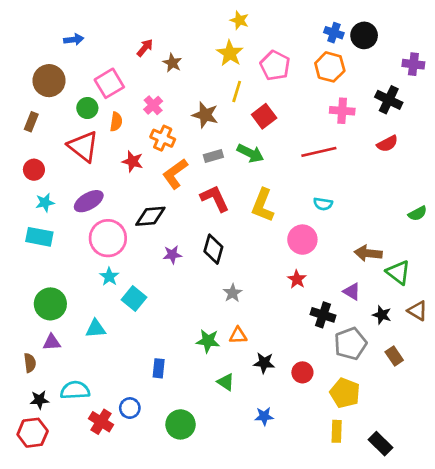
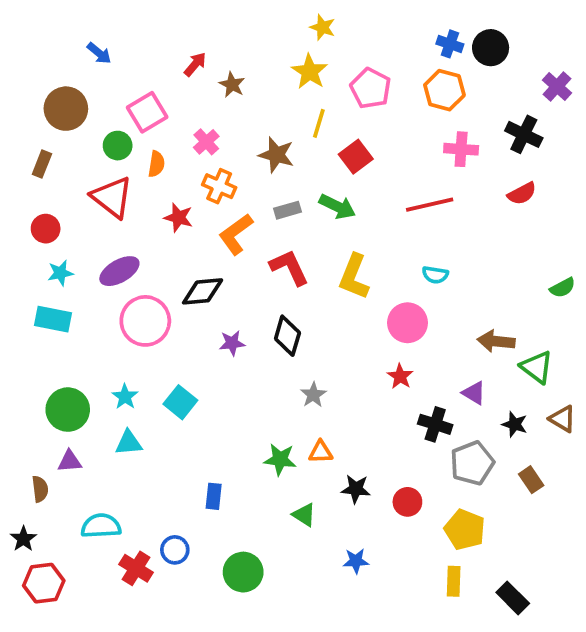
blue arrow: (74, 40) -> (99, 53), turned 48
purple cross: (413, 64) -> (557, 86), turned 35
cyan star: (109, 277) -> (125, 397), moved
black star: (39, 400) -> (23, 539), moved, turned -30

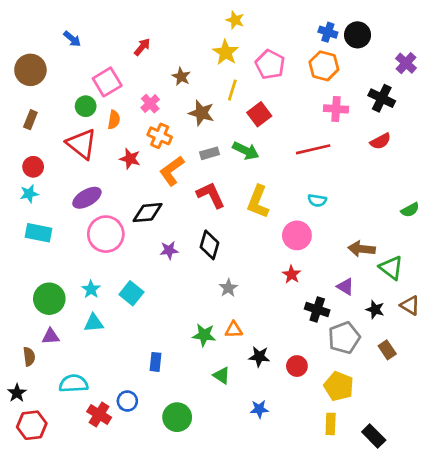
brown star: (232, 85) -> (181, 77), moved
brown circle: (66, 109) -> (30, 70), moved
cyan star: (60, 273) -> (29, 194), moved

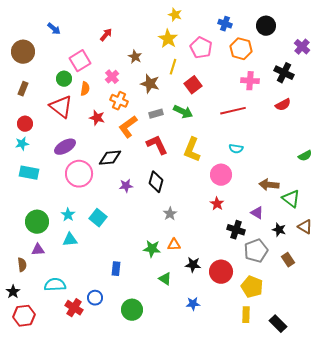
blue cross: (328, 32) -> (225, 24), moved
red circle: (297, 366) -> (221, 272), size x1.5

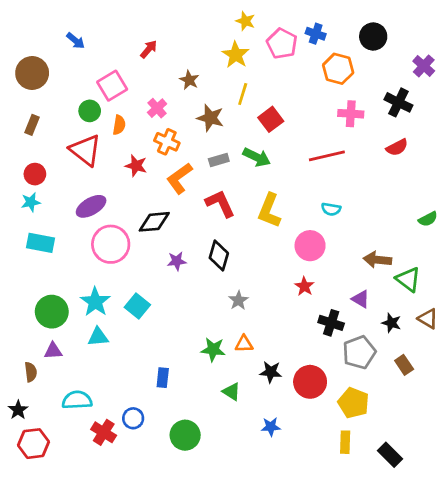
pink pentagon: (201, 48) -> (282, 44), moved
cyan star: (68, 215) -> (95, 302), size x1.5

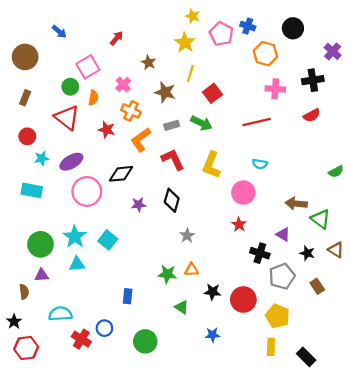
black cross: (398, 102) -> (313, 80), turned -35
cyan star: (31, 202) -> (42, 158), moved

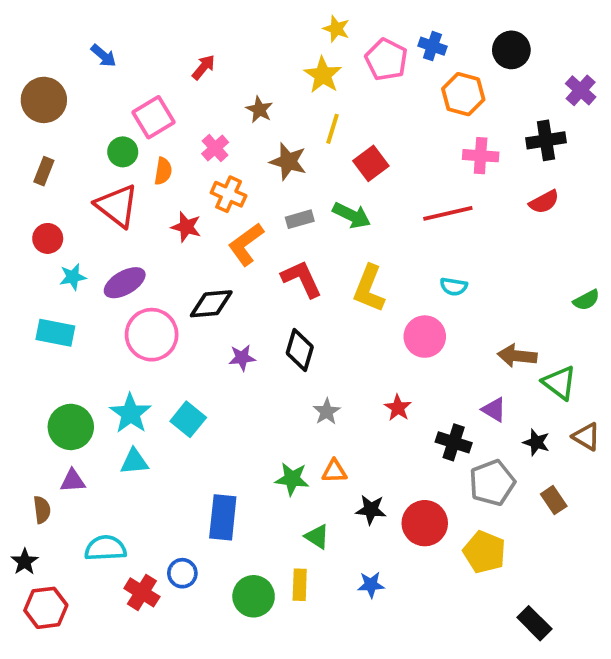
red star: (239, 225) -> (398, 408), moved
blue rectangle: (128, 296) -> (223, 517), size x1.6
yellow rectangle: (271, 347) -> (300, 585), moved

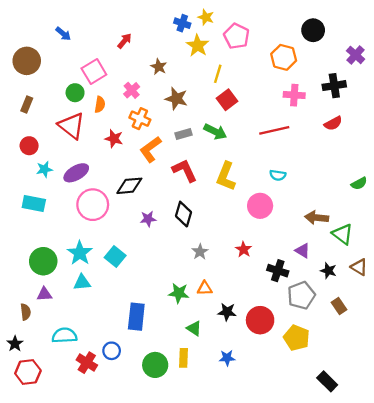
blue cross: (432, 46) -> (182, 23), moved
yellow line: (332, 129) -> (218, 74), moved

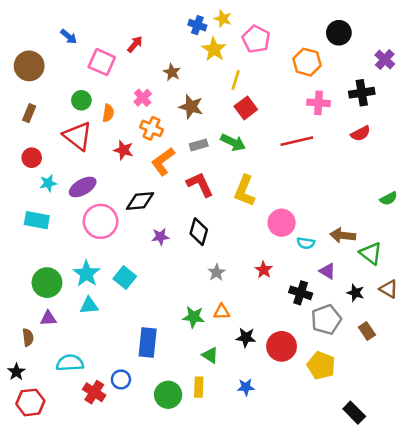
pink square: (94, 71) -> (102, 62), moved, turned -35
cyan semicircle: (278, 175) -> (306, 243), moved

